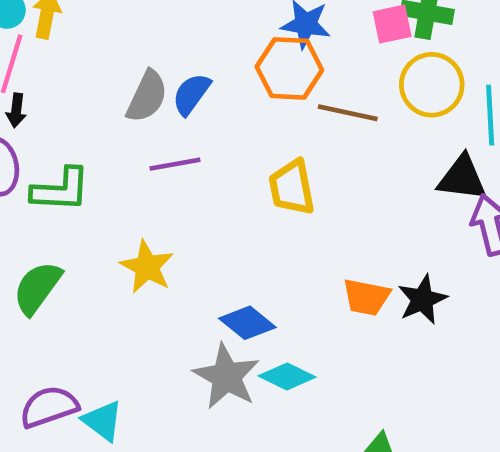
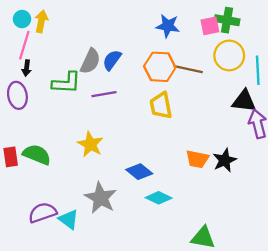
orange hexagon: (289, 68) -> (160, 67), moved
green L-shape: (61, 190) -> (66, 83), moved
green semicircle: (37, 288) -> (37, 155), turned 76
gray star: (226, 377) -> (101, 198), moved

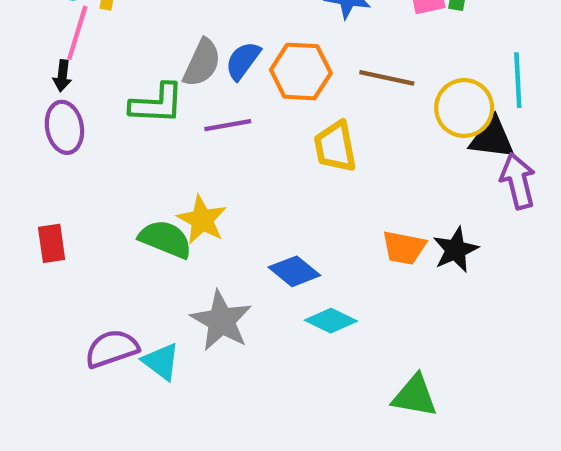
yellow circle: (229, 55) -> (464, 108), moved
orange hexagon: (160, 67) -> (301, 71), moved
black arrow: (27, 68) -> (62, 76), moved
green semicircle: (37, 155) -> (165, 239), moved

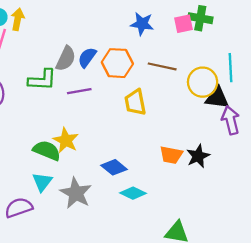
cyan triangle: (161, 362) -> (42, 182), moved, turned 30

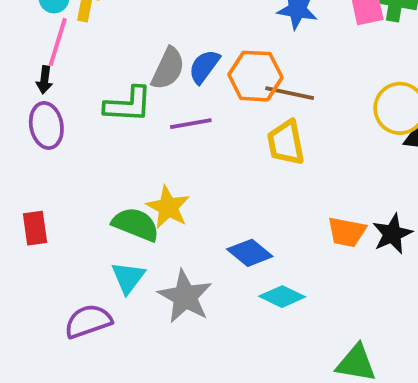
brown line: (162, 66) -> (290, 93), moved

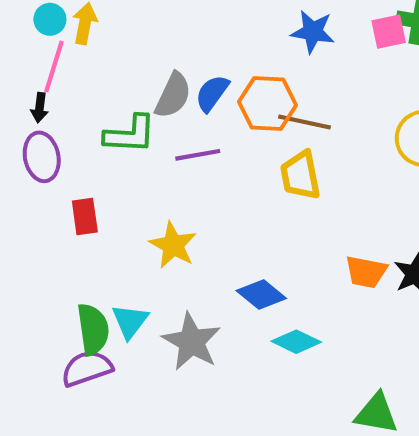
green semicircle: (136, 224) -> (93, 329), moved, turned 60
red rectangle: (35, 228) -> (85, 216), moved

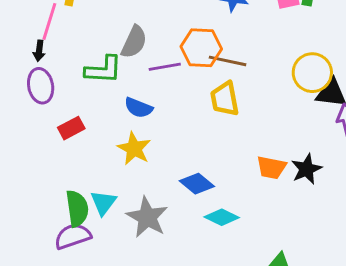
blue semicircle: (212, 93) -> (138, 108), moved, turned -104
purple line: (198, 155) -> (165, 67), moved
red rectangle: (85, 216) -> (71, 128), turned 70

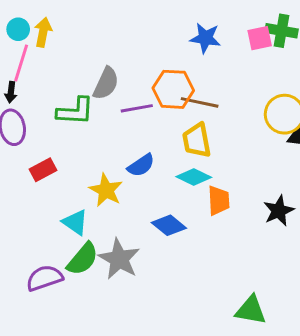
blue semicircle: (138, 108) -> (141, 165), moved, turned -56
orange trapezoid: (271, 168) -> (219, 200), moved, turned -104
cyan triangle: (103, 203) -> (75, 222), moved, turned -32
green semicircle: (77, 208) -> (83, 259), moved, turned 48
cyan diamond: (222, 217) -> (194, 177), moved

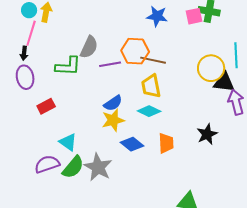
yellow star: (106, 190) -> (113, 120), moved, turned 30
orange trapezoid: (219, 200) -> (166, 143), moved
purple semicircle: (45, 278) -> (47, 164), moved

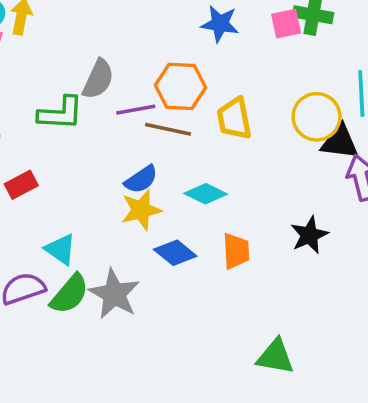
brown line: (153, 60) -> (168, 129), moved
yellow trapezoid: (151, 86) -> (234, 119), moved

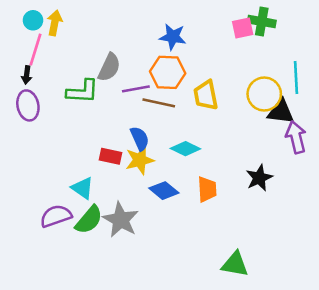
blue star: (220, 24) -> (173, 37), moved
blue semicircle: (141, 179) -> (140, 138), turned -80
red rectangle: (21, 185) -> (110, 156), moved, turned 40

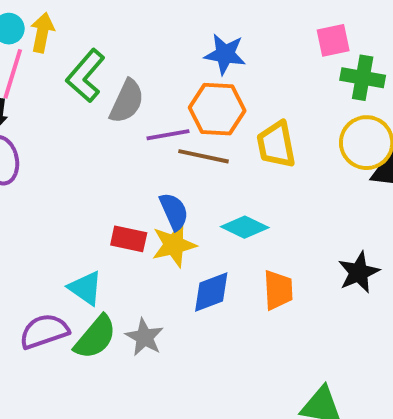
green cross: (262, 22) -> (363, 78), moved
green L-shape: (83, 91) -> (85, 76), moved, turned 128
blue diamond: (164, 191) -> (211, 292), turned -60
gray star: (121, 220) -> (144, 337), size x0.7

